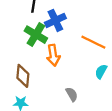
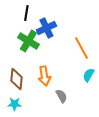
orange line: (93, 42) -> (81, 48), turned 35
orange arrow: (53, 55) -> (44, 76), moved

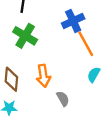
blue cross: (46, 28) -> (73, 21), moved

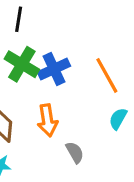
blue cross: (73, 21) -> (54, 69), moved

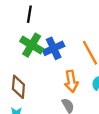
orange arrow: (48, 120) -> (71, 81), moved

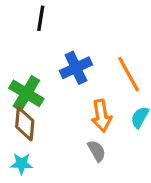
green cross: (32, 45) -> (26, 93), moved

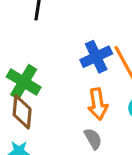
blue cross: (76, 68) -> (96, 57), moved

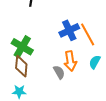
gray semicircle: (93, 139) -> (59, 72), moved

